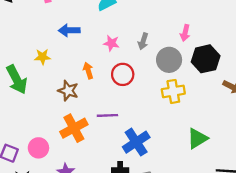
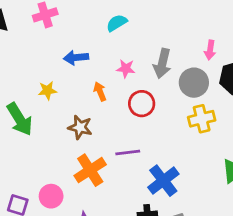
gray arrow: (143, 41) -> (162, 63), size x1.5
orange arrow: (88, 71) -> (100, 91), moved

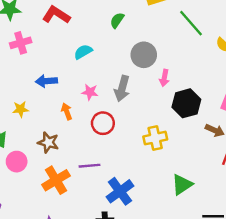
gray circle: (194, 83) -> (144, 55), moved
pink circle: (51, 196) -> (17, 162), moved

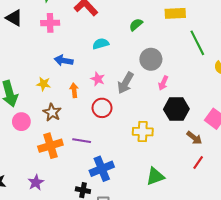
yellow star: (21, 109) -> (44, 84), moved

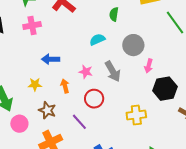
green semicircle: (136, 25) -> (114, 14), turned -32
cyan semicircle: (101, 44) -> (97, 40), moved
gray arrow: (125, 83) -> (113, 71), turned -50
purple line: (82, 141) -> (79, 122), moved, turned 48

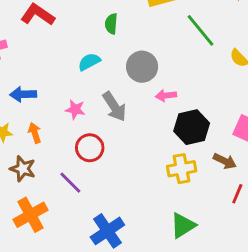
pink arrow: (149, 66) -> (166, 96), turned 72
orange arrow: (65, 86) -> (35, 133), moved
yellow cross: (136, 115) -> (182, 169), moved

